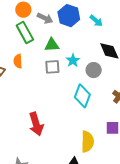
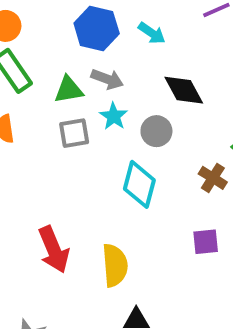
gray arrow: (45, 18) -> (107, 79), moved
yellow semicircle: (87, 142) -> (115, 265), moved

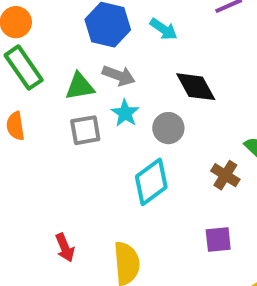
cyan diamond: (139, 184) -> (151, 182), turned 39
red arrow: (54, 250) -> (65, 248), size x0.6

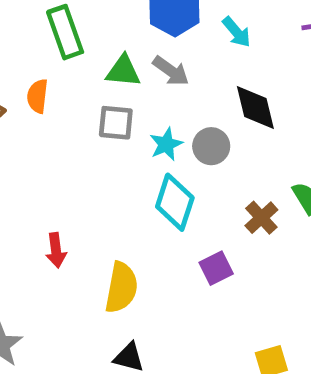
cyan star: (125, 113) -> (166, 144), moved
cyan diamond: (151, 182) -> (175, 202), turned -51
purple square: (218, 239) -> (216, 268), moved, turned -36

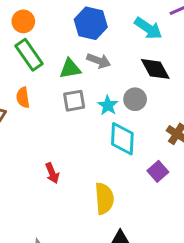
cyan arrow: (236, 32) -> (148, 28), moved, size x1.4
red arrow: (56, 250) -> (52, 173), moved

